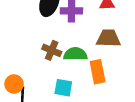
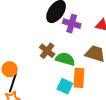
cyan square: (63, 88) -> (65, 86), moved

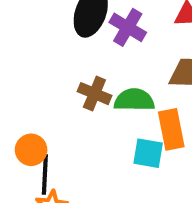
purple cross: (72, 24) -> (128, 27), turned 30

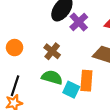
green semicircle: (134, 100) -> (52, 77), moved
orange circle: (31, 150) -> (15, 48), moved

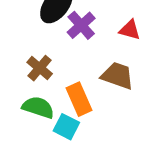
orange rectangle: (86, 81) -> (79, 99), moved, turned -30

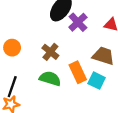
cyan square: (66, 127) -> (97, 81), moved

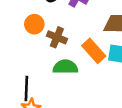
orange circle: (12, 48) -> (34, 24), moved

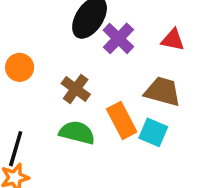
orange circle: (34, 24) -> (20, 67), moved

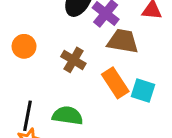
brown trapezoid: (162, 92) -> (123, 41), moved
green semicircle: (77, 133) -> (68, 116), moved

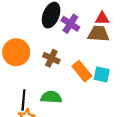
brown trapezoid: (123, 41) -> (98, 34), moved
orange circle: (24, 46) -> (16, 52), size x1.6

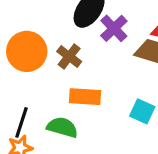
brown cross: (51, 58) -> (69, 56), moved
orange rectangle: (82, 71) -> (85, 97), moved, turned -60

